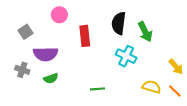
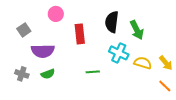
gray cross: (22, 70) -> (22, 74), moved
yellow semicircle: (152, 87) -> (143, 63), moved
green line: (98, 89) -> (93, 72), moved

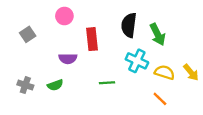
purple semicircle: (43, 51) -> (68, 59), moved, size x0.7
orange line: (165, 86) -> (160, 99), moved

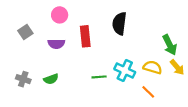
green arrow: (158, 34) -> (170, 45), moved
purple semicircle: (68, 59) -> (56, 44), moved
cyan cross: (137, 61) -> (125, 71), moved

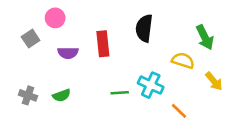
pink circle: (60, 15) -> (55, 18), moved
green arrow: (170, 45) -> (205, 37), moved
yellow semicircle: (153, 67) -> (183, 61), moved

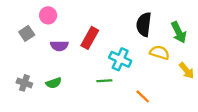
black semicircle: (144, 28) -> (144, 24), moved
red rectangle: (103, 44) -> (90, 38), turned 35
cyan cross: (151, 85) -> (120, 59), moved
orange line: (179, 111) -> (143, 96), moved

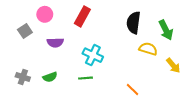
red rectangle: (90, 38) -> (82, 16), moved
cyan cross: (120, 59) -> (93, 55), moved
green line: (104, 81) -> (86, 78), moved

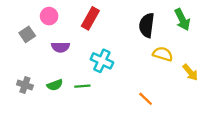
green arrow: (166, 30) -> (182, 20), moved
green line: (86, 78) -> (82, 86), moved

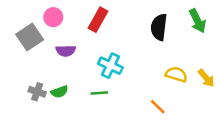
gray square: (27, 34) -> (30, 37), size x1.5
yellow semicircle: (163, 54) -> (176, 74), moved
gray cross: (25, 85) -> (37, 92), moved
green line: (82, 86) -> (99, 93), moved

